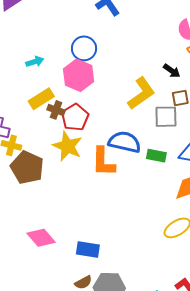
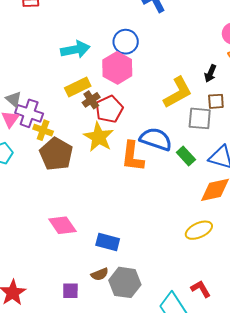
cyan arrow: (35, 62) -> (75, 50), size x1.6
black arrow: (172, 71) -> (210, 73), turned 72
brown cross: (56, 110) -> (91, 100), turned 30
green rectangle: (156, 156) -> (186, 156), turned 30

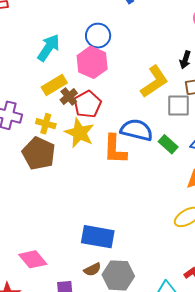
cyan arrow: (75, 50) -> (49, 48), turned -40
yellow cross: (43, 130) -> (46, 124), moved
pink diamond: (62, 225) -> (33, 259), moved
blue rectangle: (108, 242) -> (98, 237), size x1.4

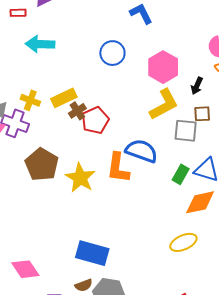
cyan arrow: (49, 48) -> (40, 44), moved, turned -128
pink hexagon: (92, 62) -> (163, 67), moved
yellow cross: (46, 124) -> (30, 100), moved
yellow star: (79, 133) -> (80, 178), moved
green rectangle: (168, 144) -> (181, 174), moved, turned 72

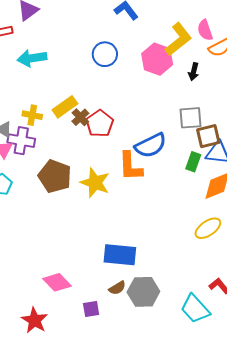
yellow L-shape: (164, 104) -> (178, 39), moved
brown square: (202, 114) -> (208, 136), moved, size x1.4
blue semicircle: (141, 151) -> (151, 145), turned 144

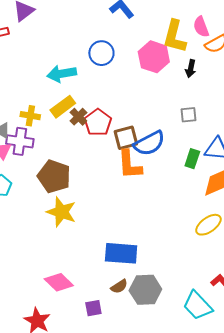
yellow L-shape: (178, 39) -> (175, 36), turned 144
cyan arrow: (32, 58) -> (62, 74), moved
gray square: (190, 118) -> (189, 115), size x0.7
brown square: (208, 136) -> (126, 138), moved
yellow star: (95, 183) -> (61, 212), moved

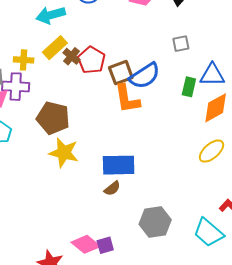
blue rectangle: (121, 253) -> (119, 165), moved
pink diamond: (59, 282) -> (86, 244), moved
brown semicircle: (119, 286) -> (112, 188), moved

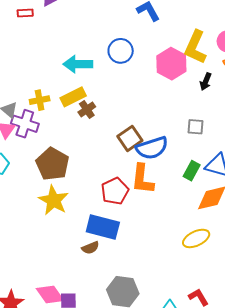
yellow cross: (24, 60) -> (40, 100), turned -30
red pentagon: (91, 60) -> (115, 191), moved
brown square: (121, 73) -> (130, 138), turned -30
orange L-shape: (127, 99) -> (142, 179), moved

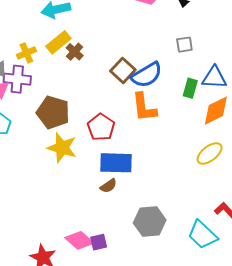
red pentagon: (115, 191) -> (101, 127), moved

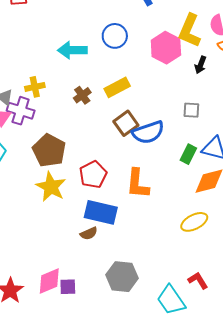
yellow rectangle: (58, 42) -> (117, 87), moved
orange L-shape: (144, 107) -> (137, 184), moved
pink diamond: (79, 240) -> (49, 281), turned -76

